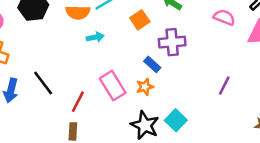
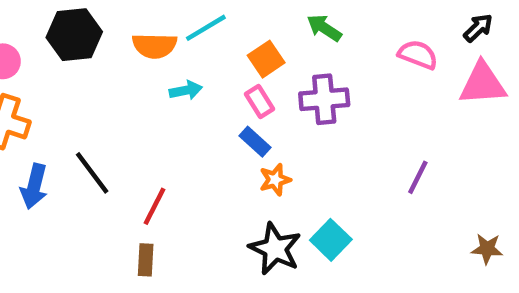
blue rectangle: (152, 64) -> (255, 142), moved
pink rectangle: (113, 86) -> (259, 101), moved, size x0.6

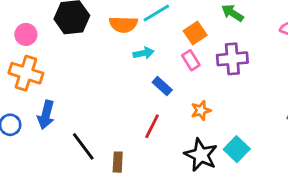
blue rectangle: (255, 142) -> (162, 86), moved
black line: (92, 173) -> (83, 146), moved
red line: (155, 206) -> (152, 126), moved

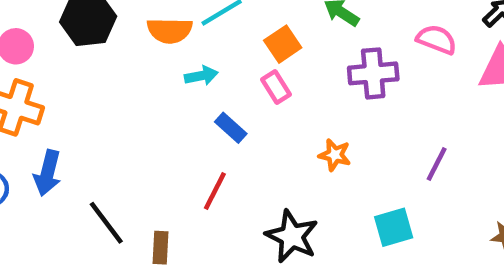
purple cross: (232, 59) -> (373, 73), moved
orange star: (201, 110) -> (335, 155), moved, turned 30
cyan square: (237, 149) -> (394, 227), moved, turned 30

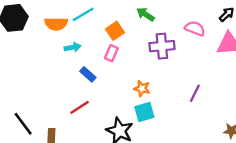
pink rectangle: (276, 87) -> (111, 53), turned 56
red line: (215, 191) -> (80, 107), turned 30
cyan square: (394, 227) -> (144, 112), moved

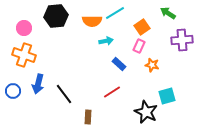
orange star: (142, 88) -> (152, 65), moved
black line: (23, 124) -> (64, 94), moved

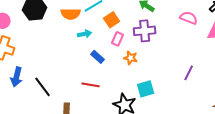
orange square: (142, 27) -> (112, 20), moved
purple cross: (182, 40) -> (145, 31), moved
red line: (112, 92) -> (91, 85), turned 42

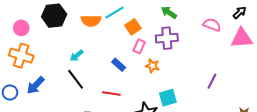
cyan arrow: (85, 34) -> (77, 56), moved, turned 152
blue arrow: (16, 77) -> (36, 85), turned 30
black line: (42, 87) -> (76, 79), moved

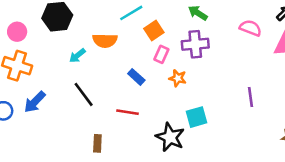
orange semicircle: (91, 21) -> (105, 41), moved
cyan arrow: (77, 56) -> (77, 56), moved
purple line: (212, 81) -> (250, 97), turned -35

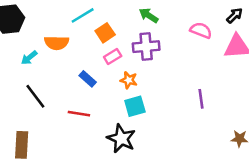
pink rectangle: (161, 54) -> (113, 56), turned 35
cyan square: (197, 117) -> (135, 106), moved
brown rectangle: (97, 143) -> (22, 145), moved, size x1.5

